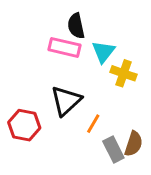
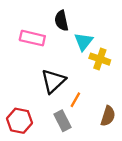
pink rectangle: (65, 47) -> (32, 38), moved
red hexagon: (24, 125) -> (20, 121), moved
gray rectangle: (113, 150) -> (63, 121), moved

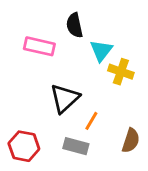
gray rectangle: (63, 121) -> (76, 146), turned -48

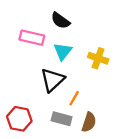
black semicircle: (75, 25) -> (60, 21), turned -42
cyan triangle: (101, 51) -> (63, 51), moved
brown semicircle: (131, 141) -> (89, 122), moved

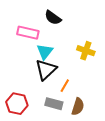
cyan triangle: (63, 51) -> (45, 52), moved

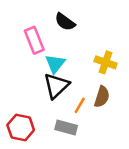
pink rectangle: (28, 33) -> (34, 40), turned 55
brown semicircle: (78, 107) -> (102, 97), moved

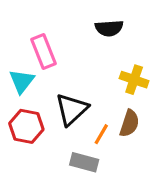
black semicircle: (65, 22) -> (109, 28), moved, turned -40
cyan triangle: (55, 64) -> (22, 81), moved
red hexagon: (21, 128) -> (26, 126), moved

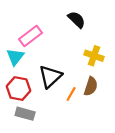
black semicircle: (109, 28) -> (77, 20), turned -132
pink rectangle: (44, 52) -> (31, 36), turned 75
gray rectangle: (84, 162) -> (25, 114), moved

